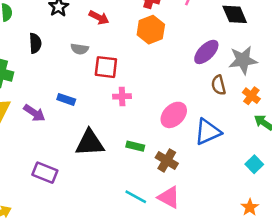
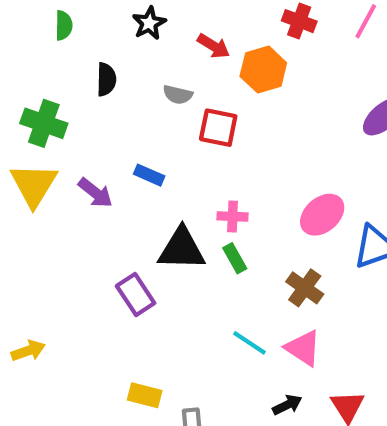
orange hexagon: (151, 30) -> (263, 70), moved
pink cross: (122, 96) -> (233, 216), moved
green rectangle: (135, 146) -> (235, 258), moved, turned 42
purple rectangle: (45, 173) -> (136, 294), moved, turned 30

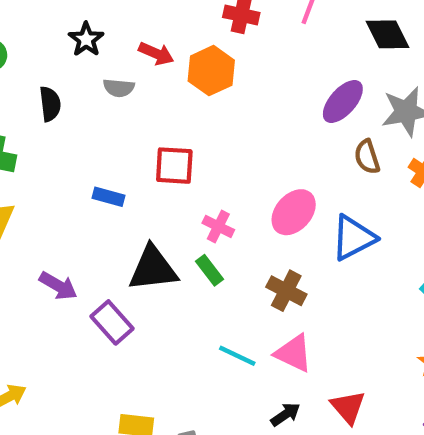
gray semicircle: (178, 95) -> (119, 88), moved
red square: (218, 128) -> (174, 166), moved
purple arrow: (95, 193) -> (58, 286), moved
pink cross: (233, 216) -> (218, 226), moved, turned 32

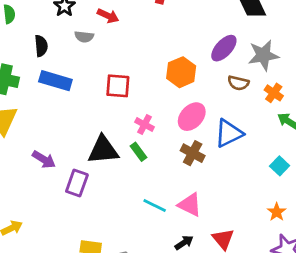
orange hexagon: (211, 71) -> (181, 72), moved
brown semicircle: (367, 157) -> (238, 83), turned -60
blue rectangle: (108, 197) -> (55, 81), moved, size x1.6
brown cross: (286, 291) -> (193, 153), moved
purple rectangle: (112, 322) -> (77, 183), turned 60

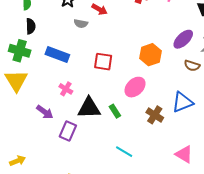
black semicircle: (41, 46) -> (31, 26), moved
pink ellipse: (192, 117) -> (135, 87), moved
pink cross: (145, 125) -> (66, 89), moved
pink triangle: (190, 205) -> (184, 154), moved

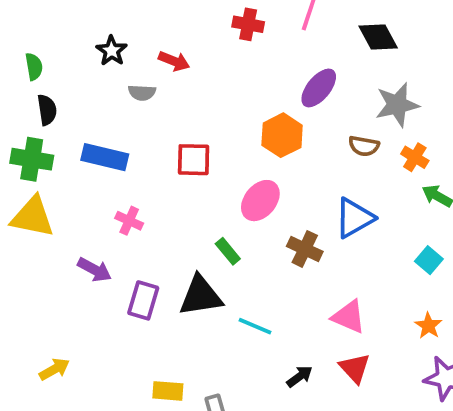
purple ellipse: (183, 39) -> (319, 88), moved
yellow triangle: (16, 81) -> (33, 217), turned -40
black triangle: (89, 108) -> (201, 296), moved
pink triangle: (184, 154) -> (349, 317), moved

